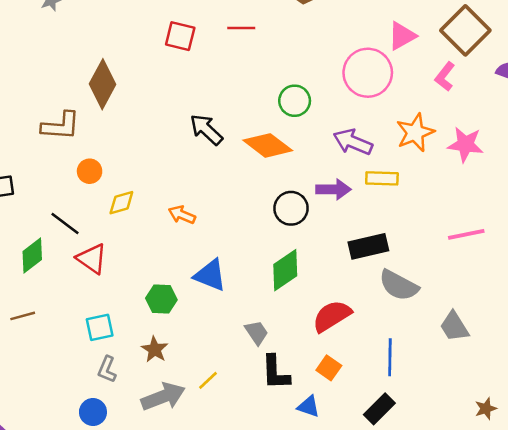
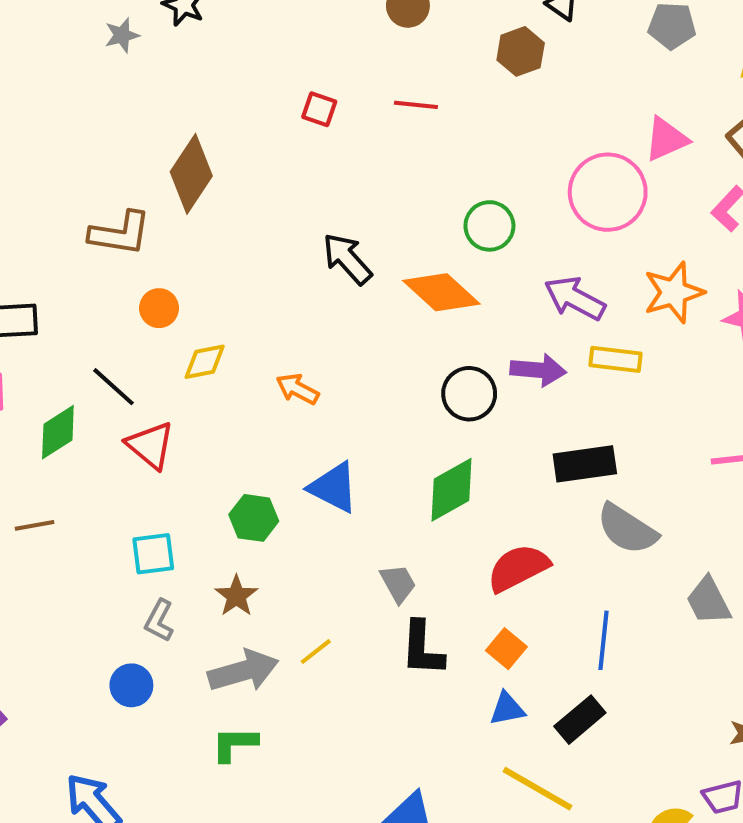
red square: (180, 36) -> (319, 109), size x0.7
blue triangle: (309, 407) -> (507, 709), moved, turned -35

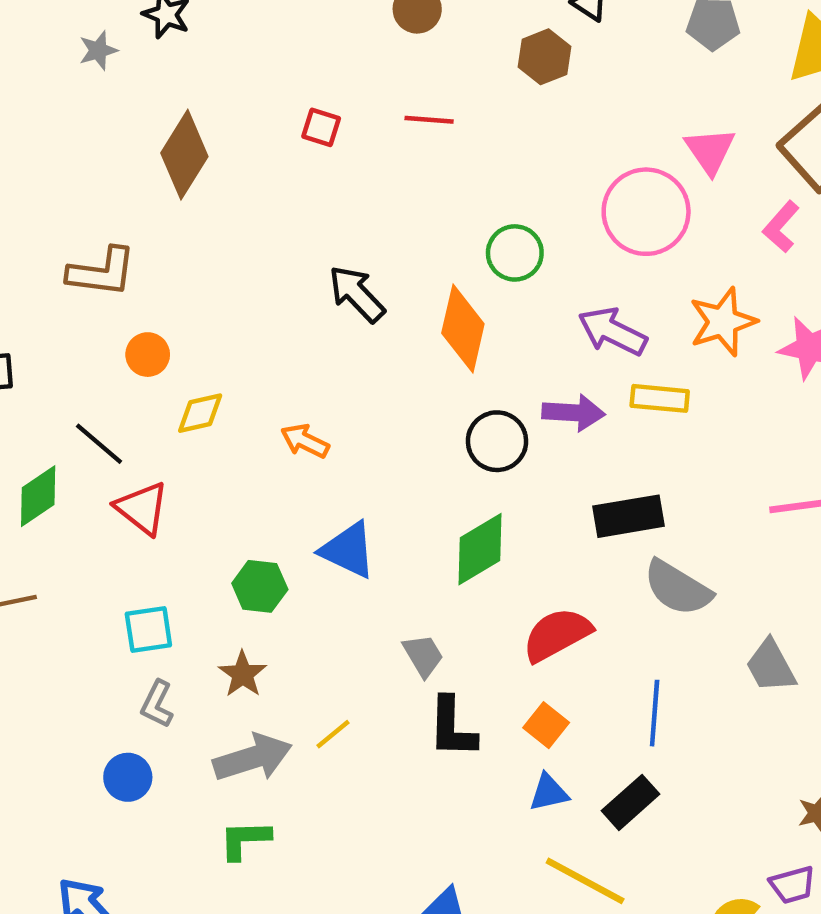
pink triangle: (666, 139) -> (710, 151), turned -39
brown diamond: (191, 174) -> (184, 155), moved
orange diamond: (441, 292) -> (463, 328), turned 62

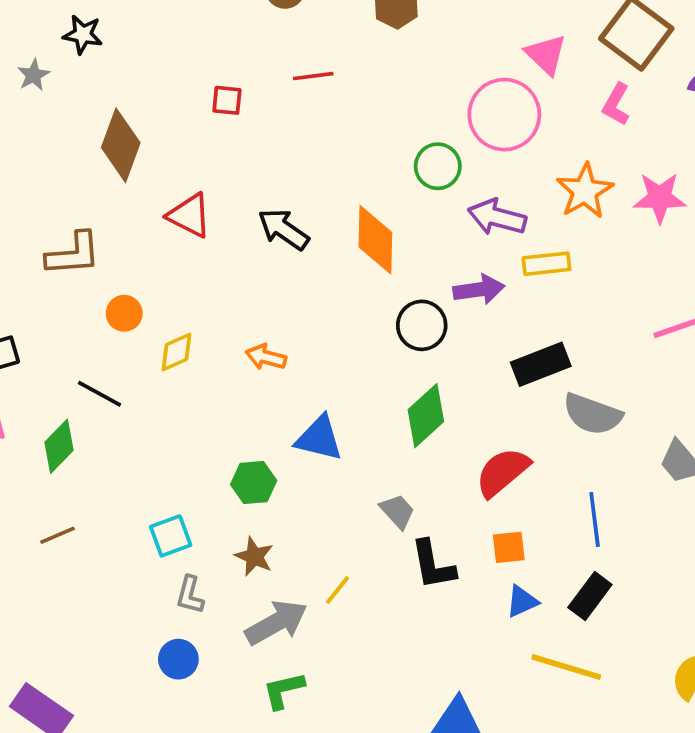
green circle: (515, 253) -> (438, 166), moved
red triangle: (142, 508) -> (189, 215), moved
orange square: (546, 725) -> (509, 547), turned -33

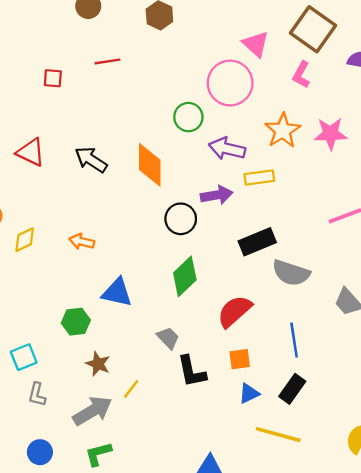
brown star: (254, 556) -> (98, 364), moved
blue circle: (178, 659) -> (40, 452), moved

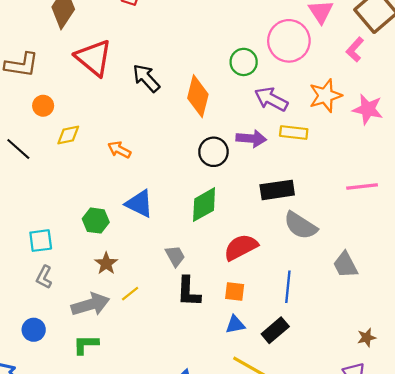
red triangle: (31, 152) -> (94, 58), size x1.4

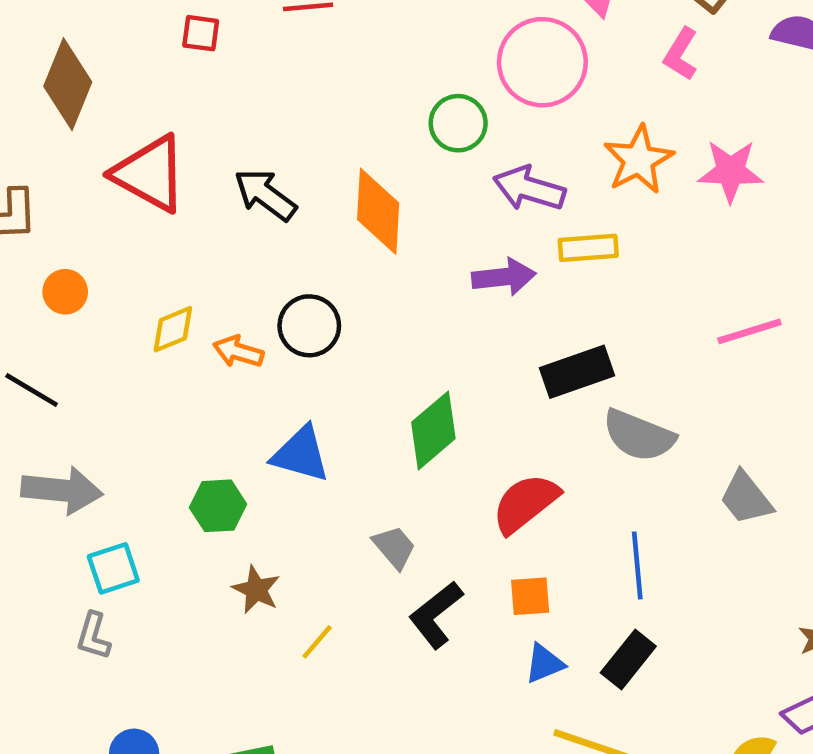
yellow diamond: (68, 135) -> (173, 329), moved
black circle: (213, 152) -> (309, 326), moved
gray L-shape: (44, 277) -> (93, 636), moved
black L-shape: (189, 292) -> (436, 615), turned 60
gray arrow: (90, 304) -> (62, 490), moved, turned 33

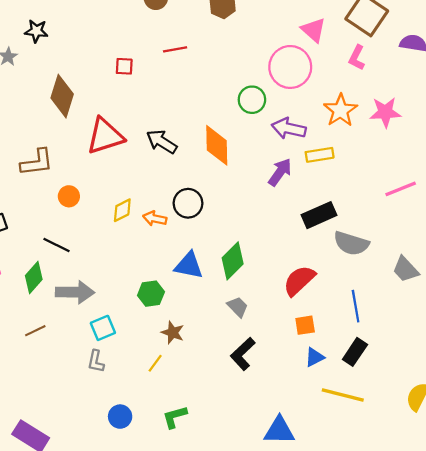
red triangle: (150, 174) -> (105, 136), turned -42
purple arrow: (504, 277) -> (280, 172), turned -44
green diamond: (433, 430) -> (233, 261), moved
black L-shape: (436, 615) -> (243, 354), moved
yellow line: (317, 642) -> (155, 363), moved

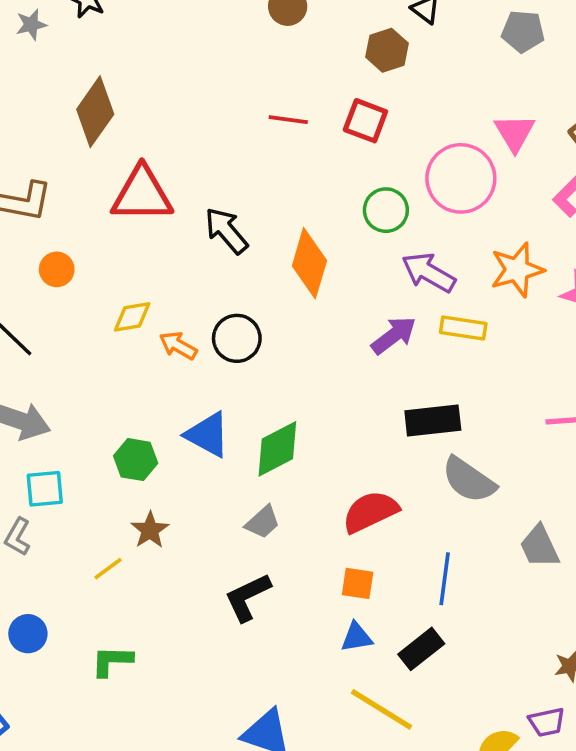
red line: (175, 49) -> (288, 120), moved
red square: (124, 66) -> (365, 121), moved, size x1.4
gray trapezoid: (238, 307) -> (263, 522), turned 75

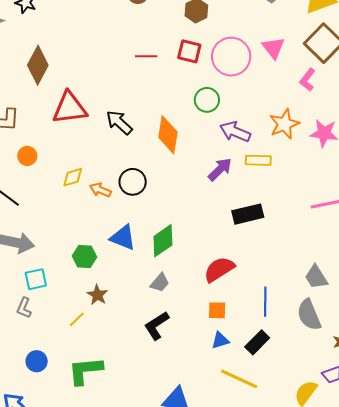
pink circle: (461, 178) -> (231, 57), moved
gray semicircle: (469, 480) -> (309, 315), moved, turned 40
green L-shape: (112, 661) -> (85, 371), size x1.5

